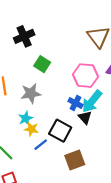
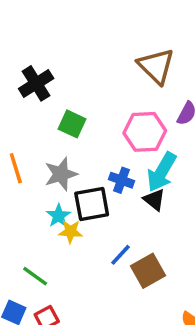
blue cross: (76, 103) -> (122, 180), moved
black square: (60, 131) -> (92, 204), moved, turned -30
blue line: (41, 145) -> (120, 255), moved

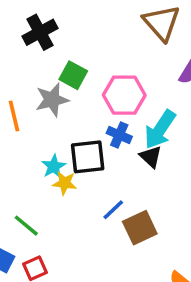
pink hexagon: (145, 132) -> (124, 95), moved
gray star: (61, 174) -> (52, 100), moved

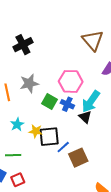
green square: (73, 75) -> (50, 101), moved
black square: (88, 157) -> (49, 137), moved
cyan star: (54, 166) -> (17, 124), moved
green line: (26, 226) -> (13, 155), turned -42

